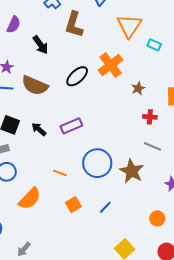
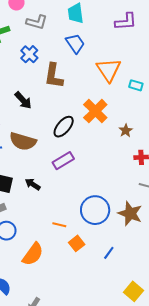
purple rectangle: (71, 126) -> (63, 161), moved
orange square: (73, 205) -> (77, 243), moved

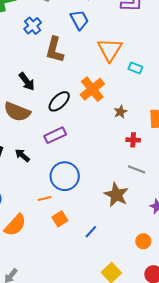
black arrow: (23, 100) -> (27, 81), moved
blue circle: (95, 210) -> (65, 176), moved
orange line: (59, 225) -> (45, 198), turned -32

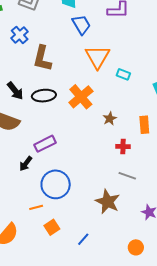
blue trapezoid: (79, 20) -> (81, 25), moved
black ellipse: (59, 101) -> (44, 96), moved, turned 40
black arrow: (22, 155) -> (26, 164), moved, turned -91

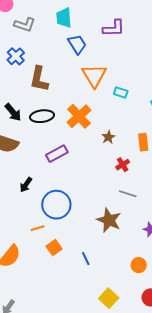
purple rectangle: (45, 144) -> (57, 154), moved
red cross: (123, 146) -> (123, 165), turned -32
blue line: (83, 239) -> (86, 259), turned -64

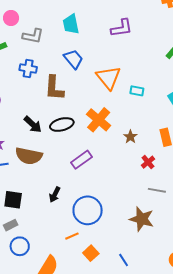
blue trapezoid: (77, 44) -> (73, 59), moved
blue cross: (16, 56) -> (28, 69), turned -30

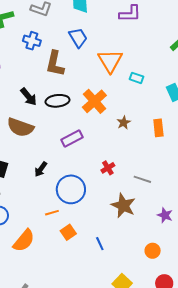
red cross: (148, 162) -> (108, 168), moved

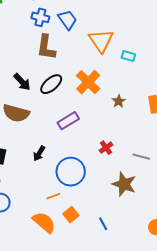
blue cross: (32, 41) -> (40, 17), moved
black ellipse: (57, 101) -> (51, 84), turned -30
orange semicircle: (24, 241) -> (44, 222), moved, turned -85

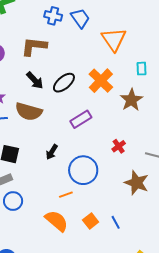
brown L-shape: (46, 47) -> (34, 46), moved, turned 88
cyan rectangle: (128, 56) -> (142, 69), moved, turned 72
brown star: (119, 101) -> (131, 100), size x1.6
orange square: (71, 215) -> (91, 221), moved

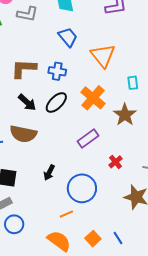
blue cross: (53, 16) -> (57, 71), moved
purple rectangle: (81, 119) -> (88, 139), moved

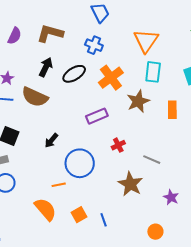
orange triangle: (103, 56) -> (146, 41), moved
blue cross: (57, 71) -> (94, 45), moved
cyan rectangle: (133, 83) -> (153, 72), size x1.5
black arrow: (27, 102) -> (46, 67), turned -120

